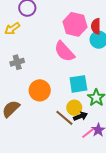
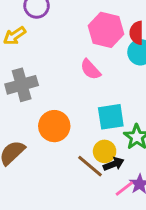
pink semicircle: (64, 52) -> (90, 69), size x0.7
gray cross: (17, 62) -> (22, 85), size x1.5

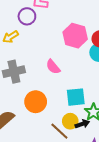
pink semicircle: (90, 69) -> (53, 67), moved
black arrow: (114, 164) -> (82, 124), moved

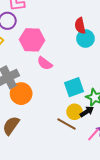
pink hexagon: (75, 36) -> (32, 40), moved
orange circle: (36, 102) -> (21, 94), moved

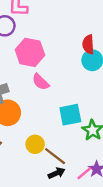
yellow circle: (75, 112) -> (35, 144), moved
black arrow: (87, 112) -> (57, 173), moved

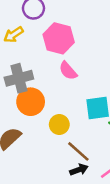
yellow circle: (35, 144) -> (59, 125), moved

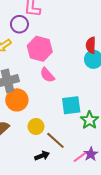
yellow circle: (59, 125) -> (36, 126), moved
black arrow: (79, 170) -> (42, 156), moved

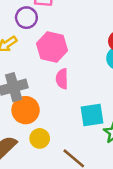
pink semicircle: (47, 75) -> (62, 79), turned 42
yellow circle: (36, 126) -> (40, 138), moved

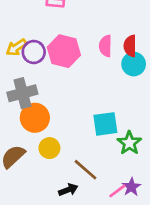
purple circle: (26, 18) -> (34, 52), moved
pink semicircle: (62, 79) -> (105, 46), moved

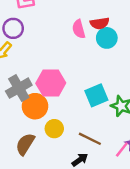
red semicircle: (130, 46) -> (100, 23), turned -84
pink hexagon: (64, 51) -> (51, 83), moved
purple circle: (34, 52) -> (13, 28), moved

